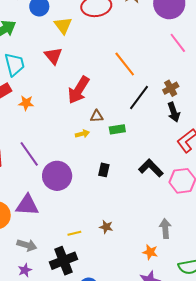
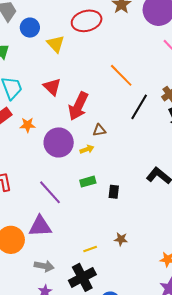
red triangle: (53, 56) -> (52, 87), moved
green rectangle: (117, 129) -> (88, 182), moved
purple line: (29, 154) -> (50, 192), moved
black rectangle: (104, 170) -> (114, 192), moved
purple circle: (57, 176) -> (59, 142), moved

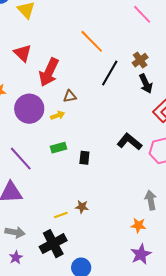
brown star: (121, 239) -> (82, 207), moved

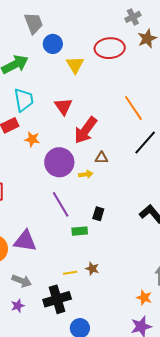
green rectangle: (59, 148) -> (80, 231), moved
black rectangle: (84, 158) -> (98, 214), moved
purple line: (21, 159) -> (61, 204), moved

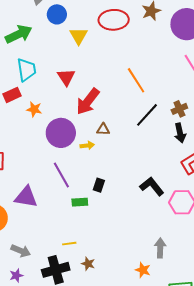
purple triangle: (25, 241) -> (26, 197), moved
brown star: (92, 269) -> (88, 264), moved

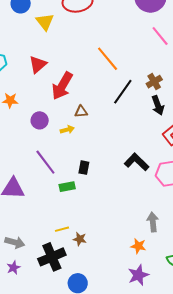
red triangle: (66, 77) -> (38, 64), turned 30
purple circle: (61, 133) -> (40, 120), size x0.6
brown star: (88, 264) -> (80, 239), moved

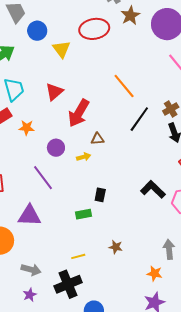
purple line: (45, 162) -> (43, 178), moved
brown star: (80, 239) -> (116, 247), moved

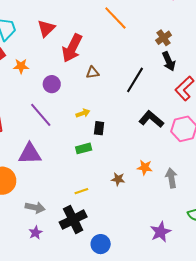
black line: (139, 119) -> (135, 80), moved
yellow arrow: (84, 157) -> (83, 113), moved
orange star: (155, 273) -> (145, 167), moved

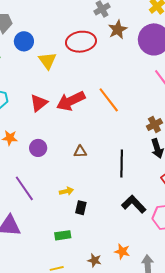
red arrow: (72, 48) -> (71, 101), moved, turned 32
black line: (135, 80) -> (122, 163), turned -36
purple circle: (52, 84) -> (38, 148), moved
green rectangle: (84, 148) -> (63, 235), moved

